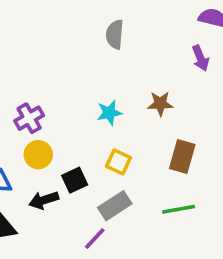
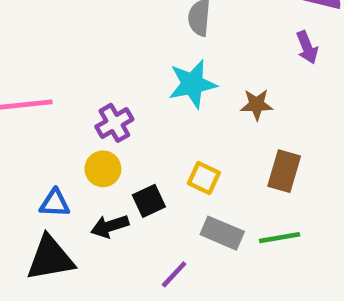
cyan star: (109, 113) -> (192, 84), moved, size x1.5
purple cross: (29, 118) -> (114, 123), moved
gray rectangle: (115, 206) -> (222, 233), moved, turned 56

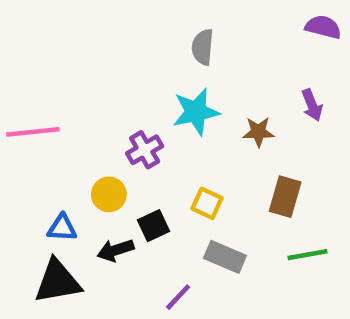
purple arrow: (307, 47) -> (312, 105), moved
purple cross: (114, 123) -> (145, 150), moved
green line: (280, 238) -> (308, 255), moved

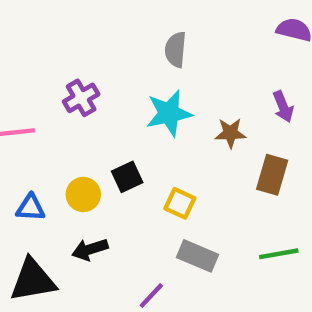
purple cross: (145, 150) -> (81, 98), moved
brown rectangle: (285, 197) -> (272, 175), moved
black square: (153, 226) -> (127, 177), moved
blue triangle: (62, 228) -> (31, 208), moved

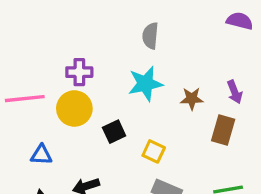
purple cross: (81, 98) -> (79, 72), turned 30
purple arrow: (283, 107) -> (235, 92), moved
yellow circle: (83, 194) -> (74, 108), moved, size x1.4

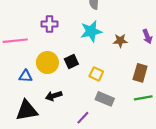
yellow circle: (74, 108) -> (47, 63), moved
brown rectangle: (223, 130) -> (140, 73), moved

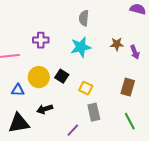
brown star: (120, 41) -> (117, 44), moved
black square: (71, 61) -> (62, 76), turned -32
green line: (143, 98) -> (130, 121), moved, turned 72
gray rectangle: (105, 99) -> (94, 112), turned 54

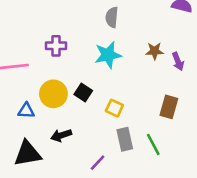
green line: (130, 121) -> (153, 144), moved

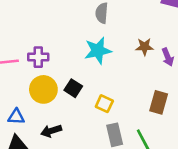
purple cross: (56, 46) -> (38, 57), moved
blue triangle: (26, 111) -> (16, 117), moved

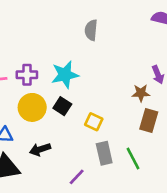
brown star: (144, 47) -> (141, 93), moved
cyan star: (98, 51) -> (65, 75), moved

